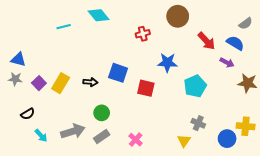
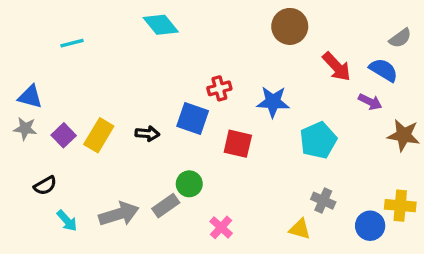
cyan line: (64, 27) -> (72, 43), moved
red cross: (143, 34) -> (219, 88), moved
green circle: (102, 113) -> (189, 184), moved
gray rectangle: (102, 137) -> (166, 206), moved
yellow triangle: (184, 141) -> (300, 229), turned -48

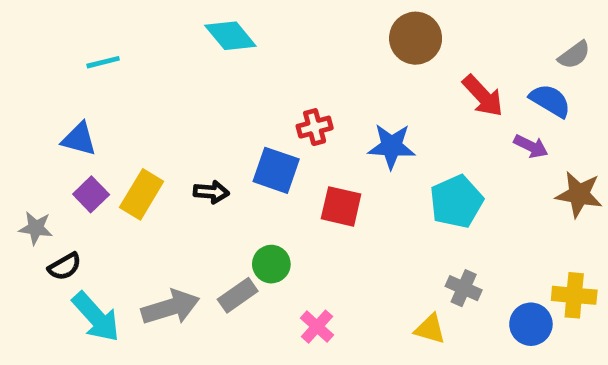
blue triangle: (30, 97) -> (79, 139), moved
gray star: (25, 129) -> (36, 228), moved
cyan arrow: (67, 221) -> (96, 317), size x1.6

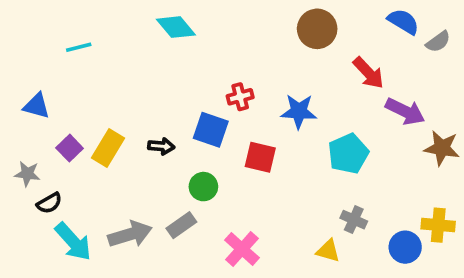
blue semicircle: (550, 101) -> (403, 22), moved
blue triangle: (79, 139) -> (37, 106), moved
purple arrow: (531, 146) -> (405, 111), size x1.5
green circle: (271, 264) -> (203, 187), moved
pink cross: (317, 327) -> (242, 249), size x1.4

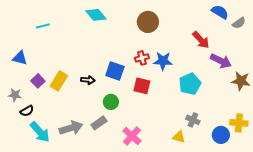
brown circle: (317, 29) -> (148, 22), moved
red cross: (240, 97) -> (142, 58), moved

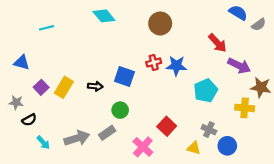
red square: (142, 86) -> (167, 126), moved, turned 30
yellow cross: (239, 123) -> (245, 108), moved
cyan arrow: (40, 132) -> (43, 143), size x0.6
blue circle: (221, 135) -> (227, 146), moved

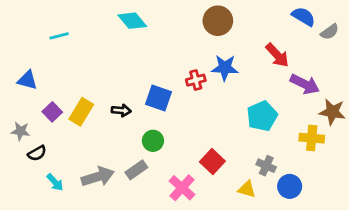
brown circle: (160, 23) -> (218, 21), moved
blue star: (176, 66) -> (225, 68), moved

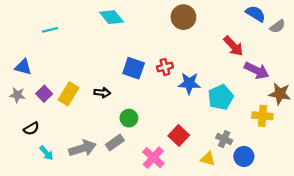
blue star: (225, 68) -> (189, 83), moved
blue square: (159, 98) -> (134, 68), moved
gray star: (20, 131) -> (17, 95), moved

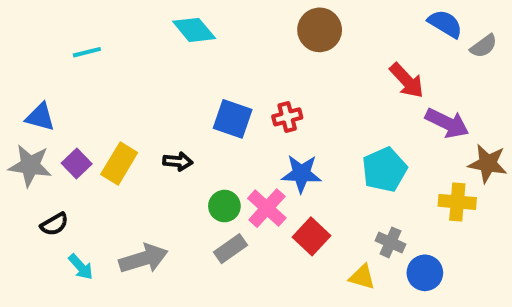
blue star: (189, 83) -> (301, 174), moved
gray star: (17, 95) -> (30, 166), size x1.5
gray rectangle: (115, 143) -> (231, 249), moved
pink cross: (153, 158) -> (267, 208), moved

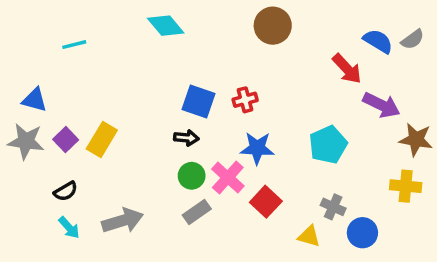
blue semicircle: (445, 24) -> (378, 41), moved
black arrow: (178, 161) -> (186, 138), moved
yellow cross: (457, 202) -> (406, 186), moved
black semicircle: (54, 224) -> (66, 191), moved

